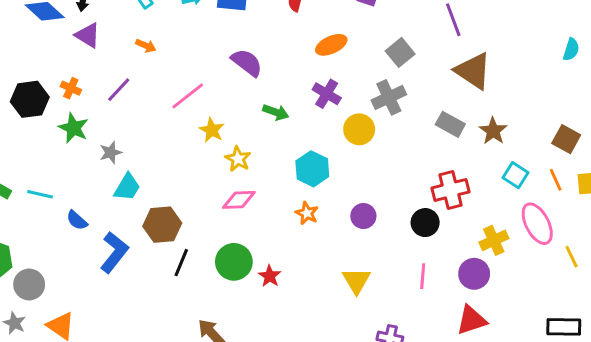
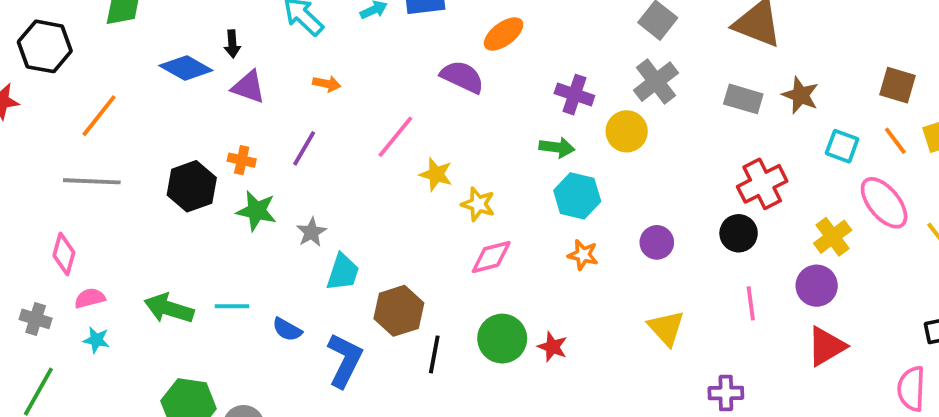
orange ellipse: (331, 45) -> (504, 34), moved
green arrow: (276, 112) -> (557, 147), moved

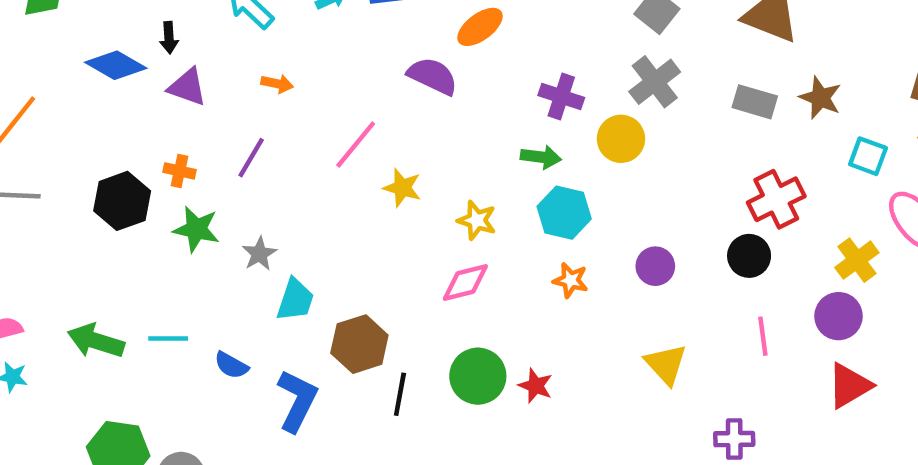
yellow star: (478, 204) -> (477, 220), moved

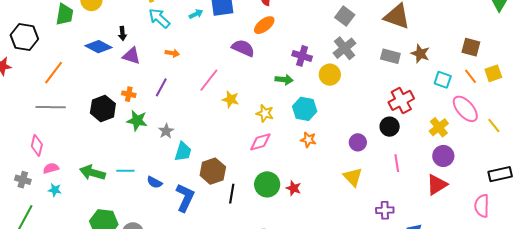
green arrow: (541, 157) -> (284, 80), moved
purple circle: (655, 266) -> (358, 142), moved
purple circle: (838, 316) -> (443, 156), moved

